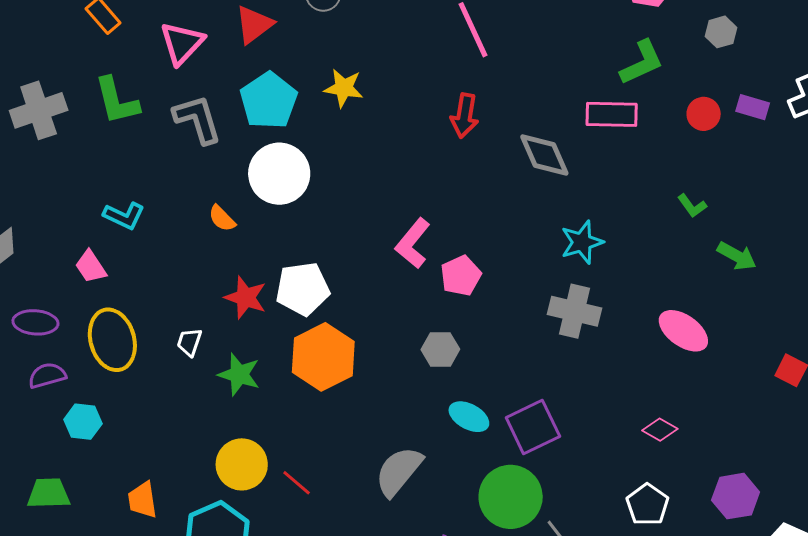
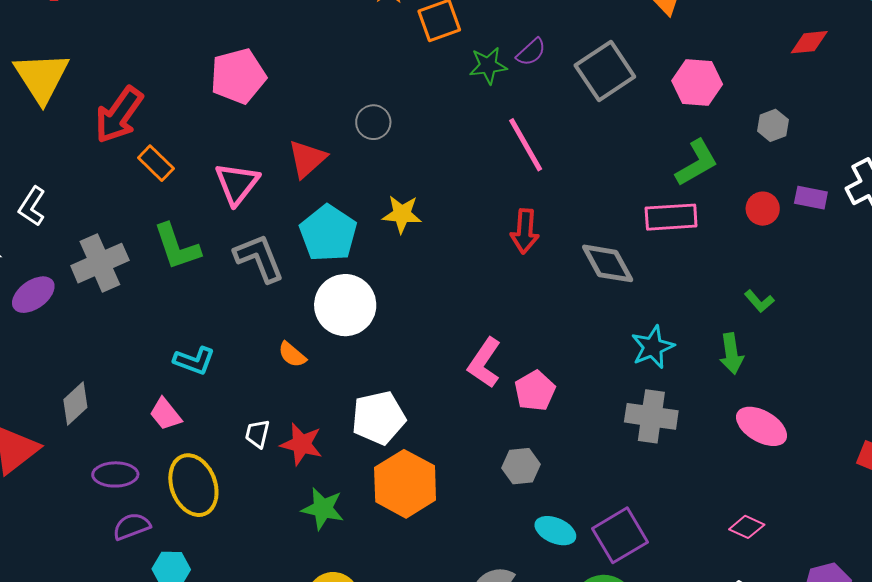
green arrow: (737, 256) -> (731, 354), moved, turned 57
red star: (246, 297) -> (301, 444), moved
white trapezoid: (189, 342) -> (257, 434), moved

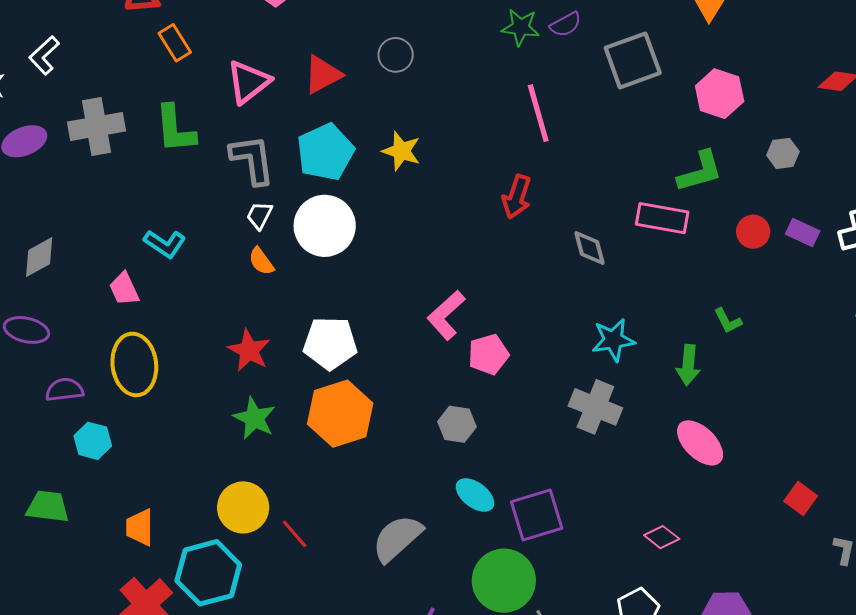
gray diamond: (608, 263) -> (590, 248), size x0.7
white trapezoid: (257, 434) -> (260, 215), moved
purple ellipse: (115, 474) -> (26, 330), moved

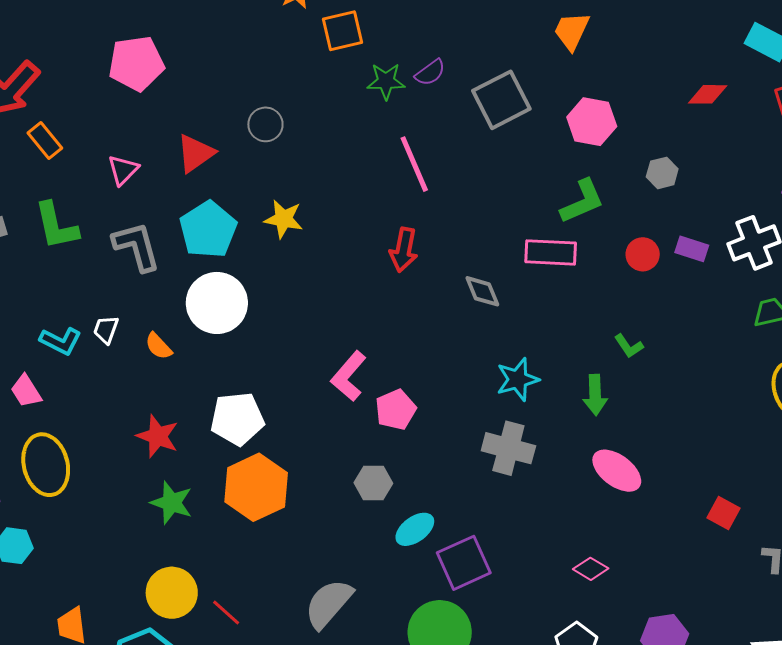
pink triangle: (248, 82) -> (123, 170), size x0.7
white trapezoid: (260, 215) -> (106, 330), moved
cyan ellipse: (475, 495) -> (415, 529), moved, turned -66

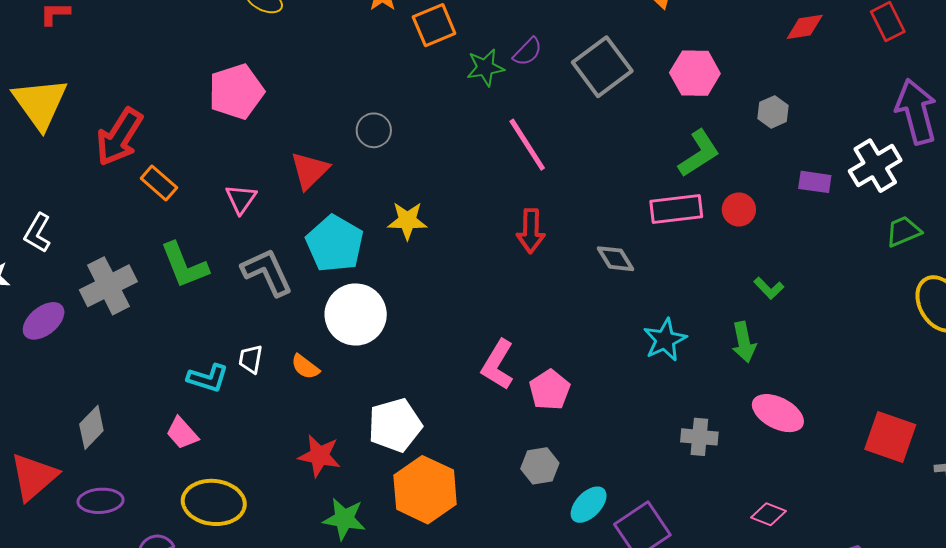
red circle: (643, 254) -> (739, 209), moved
gray cross: (508, 448) -> (699, 437), moved, size x0.7
yellow ellipse: (46, 465) -> (214, 502), turned -60
red square: (724, 513) -> (890, 437), size x1.6

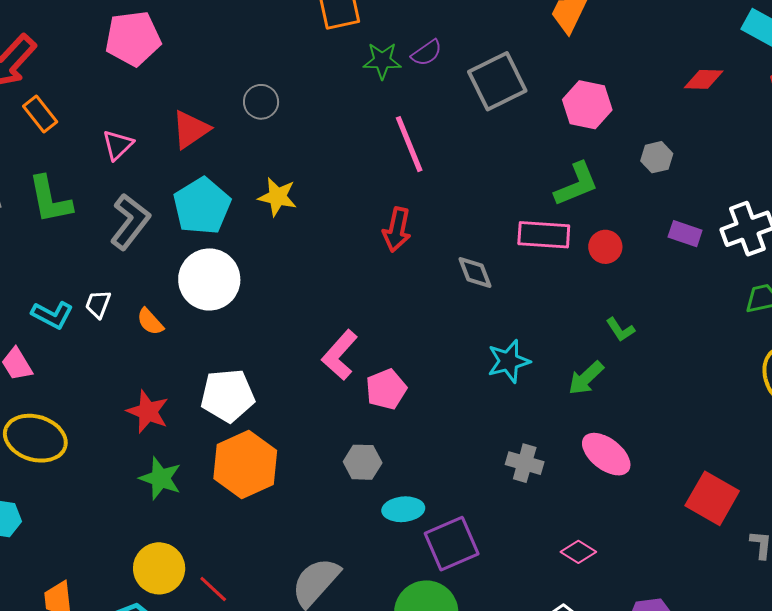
gray L-shape: (267, 272) -> (130, 222), turned 52
green arrow: (744, 342) -> (586, 378), turned 48
cyan ellipse: (589, 505) -> (403, 509), turned 30

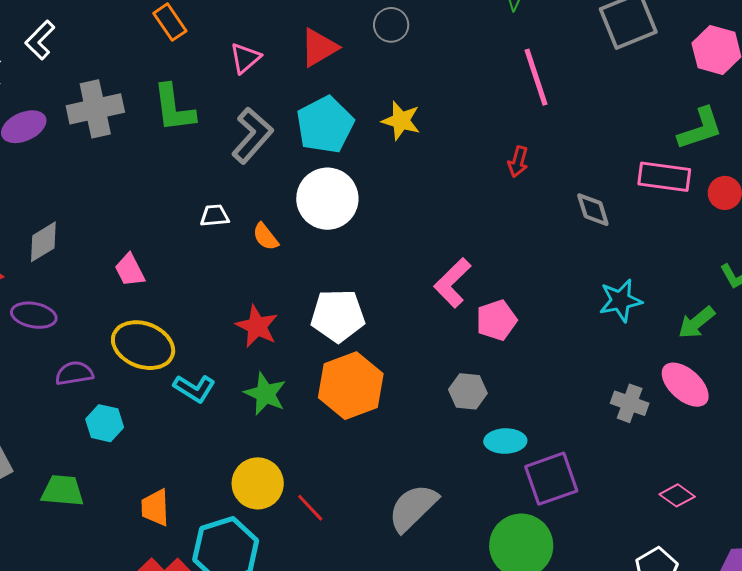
red arrow: (397, 230) -> (518, 162), size x0.7
white trapezoid: (98, 304) -> (215, 216), turned 60
cyan L-shape: (52, 315) -> (194, 388), moved
pink ellipse: (606, 454) -> (685, 385), moved

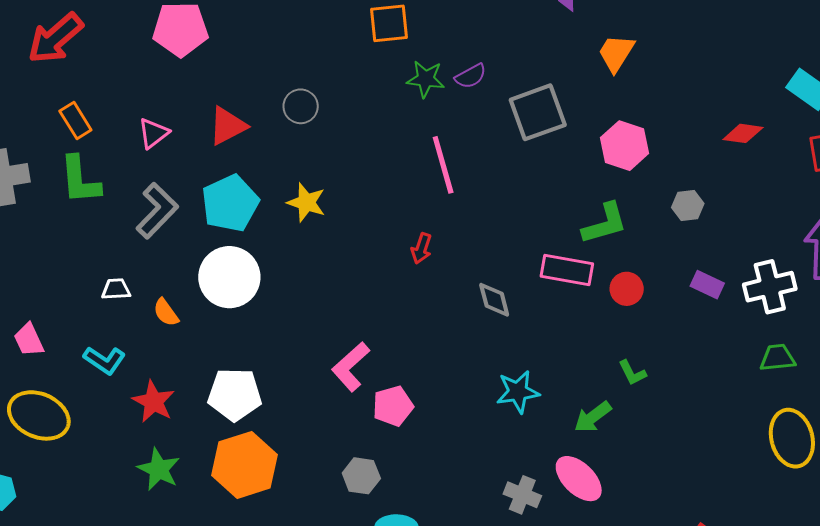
orange rectangle: (170, 22) -> (75, 121), moved
cyan L-shape: (194, 388) -> (104, 360), moved

